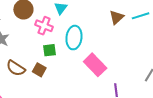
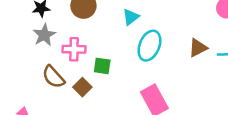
pink cross: (44, 26) -> (74, 49), moved, turned -36
cyan ellipse: (74, 38) -> (149, 46), moved

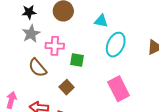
cyan triangle: (131, 17) -> (101, 21), turned 48
brown square: (82, 87) -> (67, 87), moved

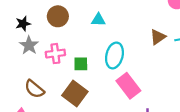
cyan ellipse: (116, 45) -> (114, 55), moved
brown semicircle: (38, 68) -> (34, 89), moved
brown square: (67, 87) -> (75, 94), size x1.6

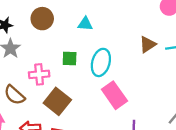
pink cross: (55, 54) -> (39, 74), moved
green square: (81, 64) -> (70, 59), moved

